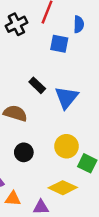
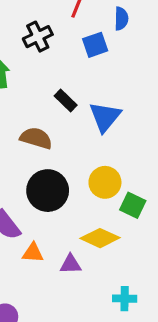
black cross: (16, 24) -> (38, 37), moved
blue square: (59, 44) -> (95, 45), turned -30
black circle: (24, 152) -> (48, 191), size x1.6

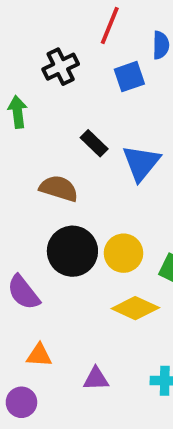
yellow circle: (105, 182) -> (123, 253), moved
orange triangle: (33, 253) -> (39, 355), moved
purple triangle: (71, 264) -> (96, 379), moved

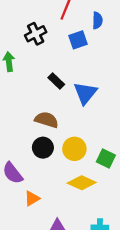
brown semicircle: (59, 188) -> (47, 120), moved
black circle: (72, 251) -> (43, 148), size x0.7
orange triangle: (39, 355) -> (32, 199), moved, turned -35

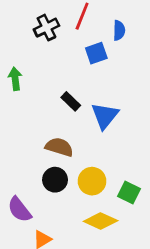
black cross: (36, 34) -> (46, 28), moved

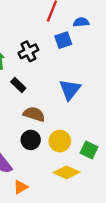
black cross: (46, 28) -> (28, 51), moved
blue semicircle: (119, 30) -> (81, 22), turned -96
black rectangle: (71, 101) -> (18, 85), moved

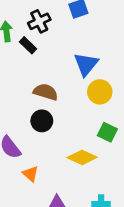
black rectangle: (18, 85) -> (28, 45), moved
yellow circle: (60, 141) -> (100, 92), moved
orange triangle: (21, 187) -> (30, 174), turned -48

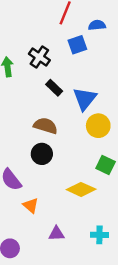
black cross: (39, 21) -> (39, 57), turned -30
black rectangle: (28, 45) -> (54, 88), moved

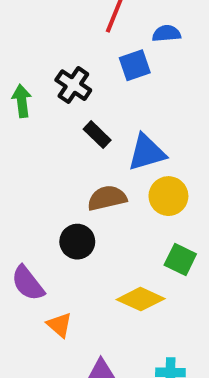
blue triangle: (85, 99) -> (147, 152), turned 35
brown semicircle: (46, 126) -> (107, 198), moved, turned -30

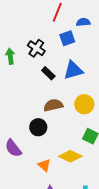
blue triangle: (147, 152) -> (73, 70), moved
orange triangle: (59, 325) -> (44, 165), moved

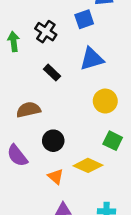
black rectangle: (48, 73) -> (52, 73), moved
brown semicircle: (53, 105) -> (28, 110), moved
black circle: (38, 127) -> (53, 141), moved

